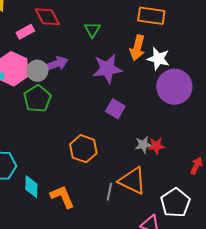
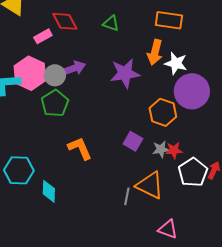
green triangle: (92, 30) -> (111, 23), moved, turned -42
purple square: (115, 109) -> (133, 141), moved
orange hexagon: (83, 149) -> (163, 112), moved
orange L-shape: (62, 197) -> (80, 148), moved
white pentagon: (175, 203) -> (193, 172), moved

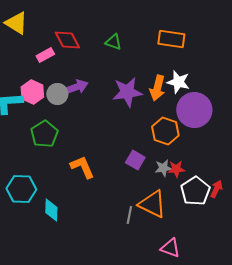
orange arrow: (155, 52) -> (157, 88), moved
pink hexagon: (30, 73) -> (32, 92), size x0.7
green pentagon: (55, 103) -> (44, 134), moved

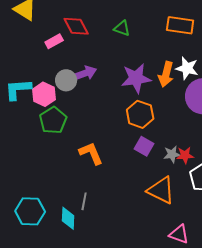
pink hexagon: (32, 92) -> (44, 94), moved
orange hexagon: (165, 131) -> (140, 114), moved
cyan hexagon: (21, 189) -> (30, 211), moved
cyan diamond: (51, 210) -> (68, 218), moved
gray line: (129, 215) -> (84, 201), moved

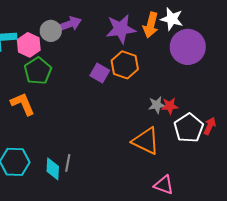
purple square: (144, 146) -> (100, 73), moved
orange L-shape: (91, 153) -> (23, 104), moved
gray line: (84, 201) -> (68, 163), moved

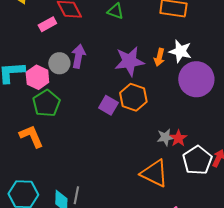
purple arrow: (70, 24) -> (78, 56), turned -60
orange arrow: (151, 25) -> (159, 57), size x0.7
red star: (170, 106) -> (178, 138), turned -30

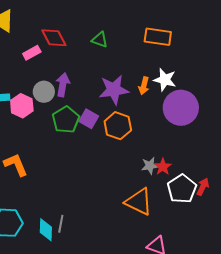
green pentagon: (46, 103) -> (66, 120), moved
purple square: (108, 105) -> (89, 119), moved

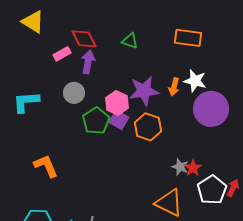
purple arrow: (63, 85) -> (88, 62), moved
pink hexagon: (22, 106) -> (117, 103), moved
gray star: (150, 166) -> (180, 167), turned 30

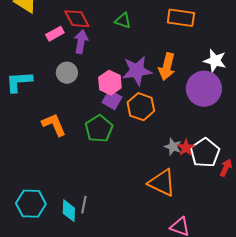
white star: (195, 81) -> (215, 61), moved
orange arrow: (174, 87) -> (167, 67), size x1.5
green pentagon: (96, 121) -> (99, 129), moved
orange L-shape: (46, 166) -> (54, 125), moved
white pentagon: (212, 190) -> (205, 153), moved

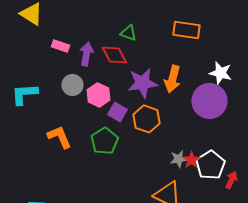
red diamond: (77, 19) -> (114, 55), moved
pink rectangle: (55, 34) -> (60, 46), turned 48
pink hexagon: (110, 83) -> (98, 95), moved
gray star: (173, 147) -> (178, 159), turned -30

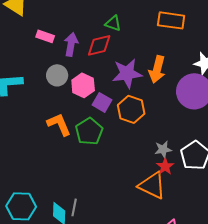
red diamond: (114, 55) -> (99, 45), turned -76
orange L-shape: (59, 137) -> (59, 124), moved
red star: (191, 160) -> (165, 166), moved

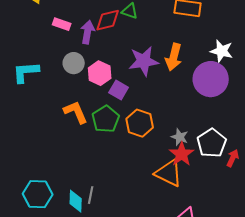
red diamond: (99, 45) -> (108, 20), moved
orange hexagon: (131, 109) -> (140, 123), moved
gray star: (163, 149) -> (180, 137), turned 30
red star: (165, 166) -> (182, 154), size x1.4

